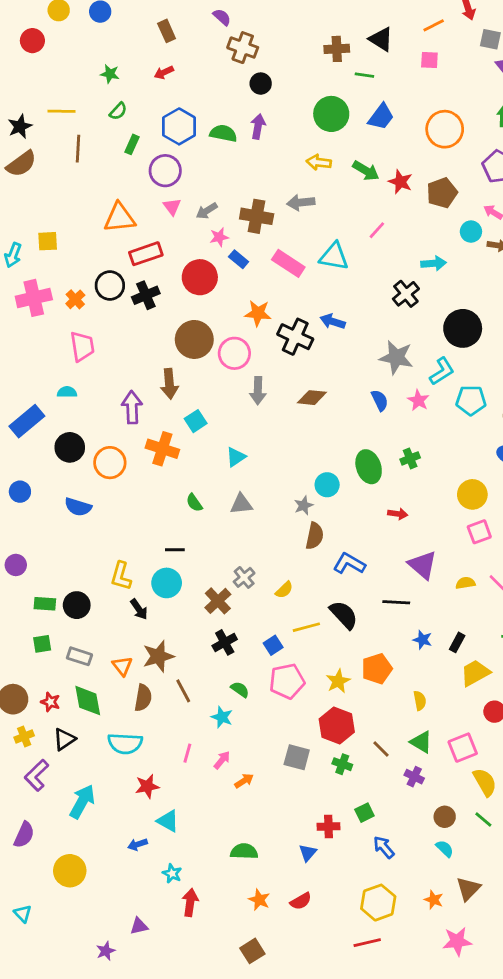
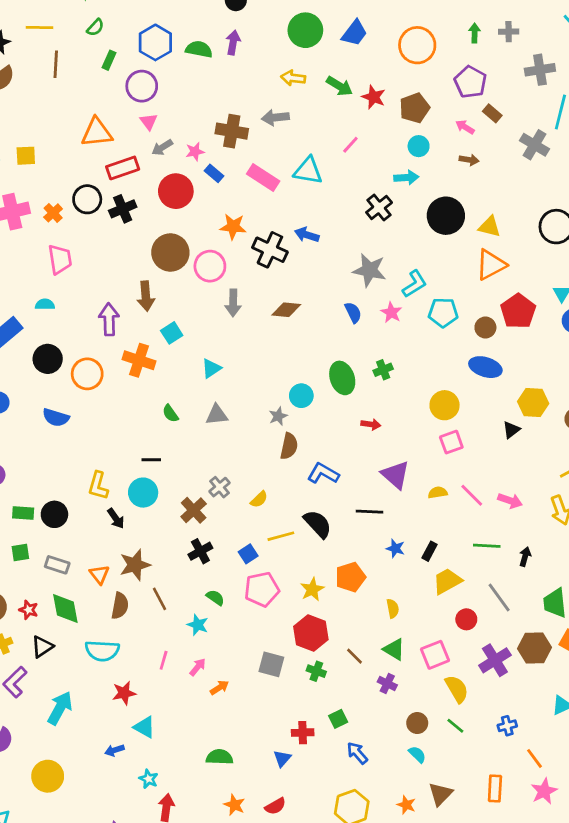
gray arrow: (207, 211) -> (162, 147), moved
cyan circle: (471, 232) -> (419, 146), moved
black circle: (463, 328) -> (446, 216), moved

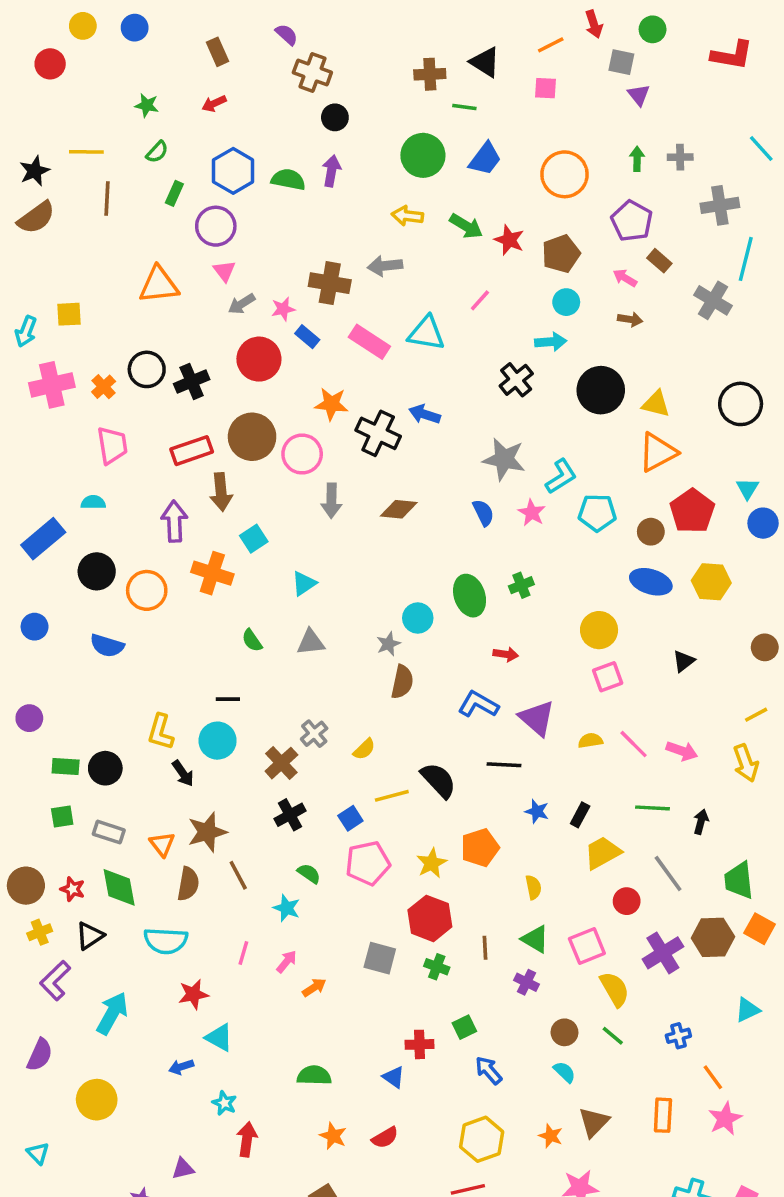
red rectangle: (123, 168) -> (192, 451), moved
yellow hexagon: (533, 403) -> (711, 582), moved
blue L-shape: (323, 473) -> (478, 704), moved
brown line: (354, 656) -> (485, 948), turned 42
blue triangle: (282, 758) -> (394, 1077), turned -36

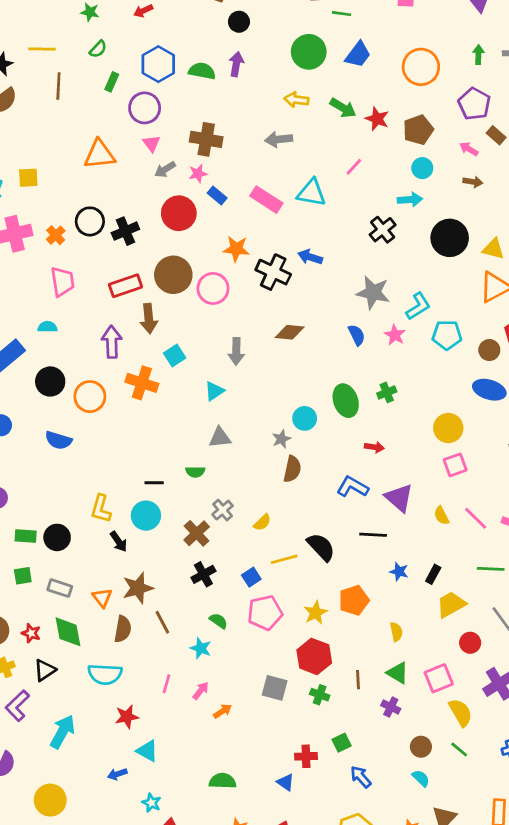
brown cross: (330, 283) -> (206, 139), moved
gray arrow: (331, 501) -> (236, 351), moved
green semicircle: (252, 640) -> (195, 472), moved, turned -54
yellow semicircle: (590, 741) -> (441, 516), turned -108

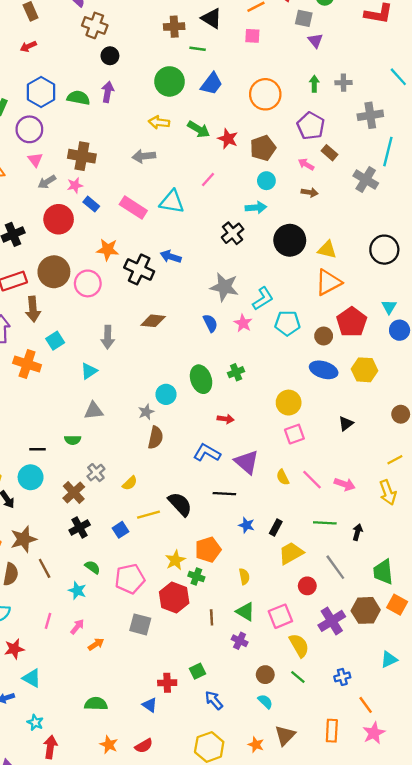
pink pentagon: (265, 613) -> (130, 579), moved
green cross: (320, 695) -> (196, 577), moved

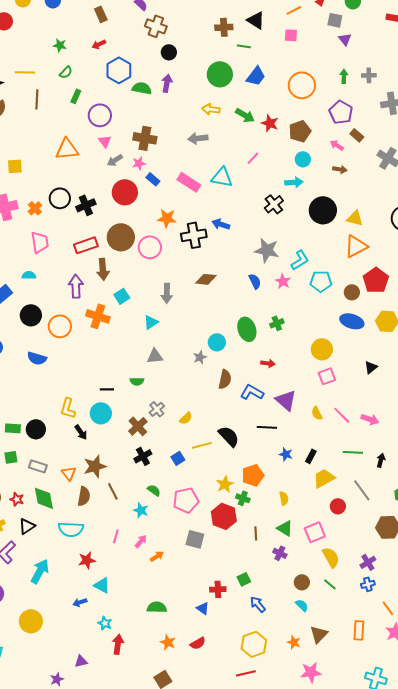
blue hexagon: (41, 92) -> (119, 70), moved
black cross: (139, 269) -> (194, 235), turned -35
brown semicircle: (155, 438) -> (225, 379), moved
purple cross: (332, 621) -> (368, 562), moved, size x0.7

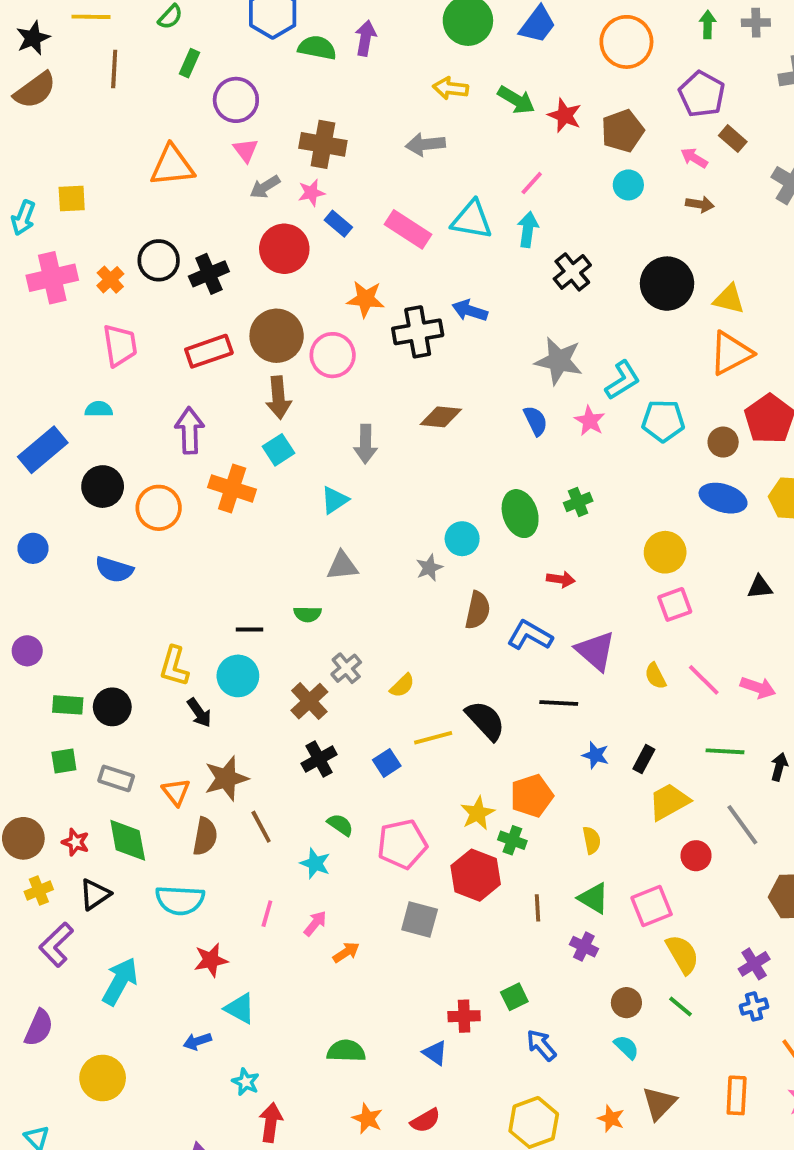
cyan arrow: (294, 182) -> (528, 229), moved, turned -78
brown arrow: (103, 269) -> (278, 398), moved
black triangle: (371, 367) -> (760, 587), turned 32

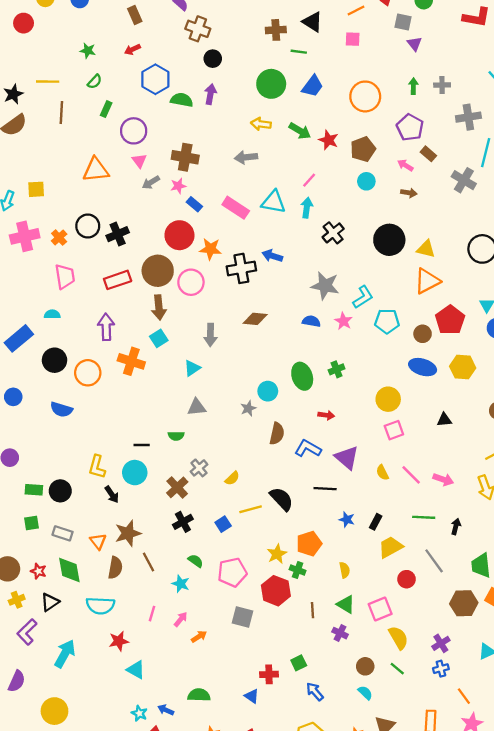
red circle: (284, 249) -> (179, 235), moved
blue semicircle: (536, 421) -> (311, 321), turned -54
blue arrow: (197, 1041) -> (166, 710), moved, turned 42

